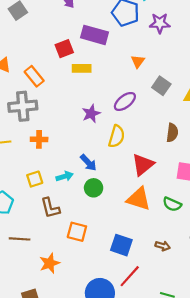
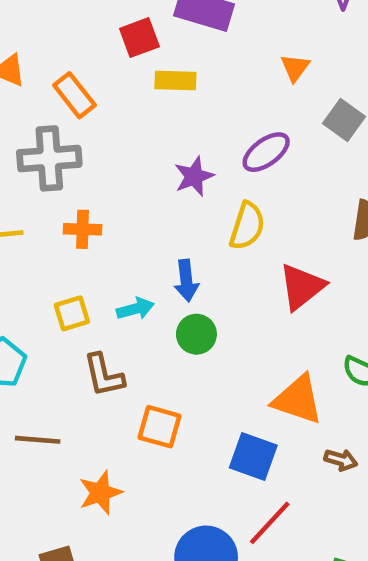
blue arrow: (88, 163) -> (186, 281), turned 36
orange triangle: (139, 199) -> (298, 400), moved

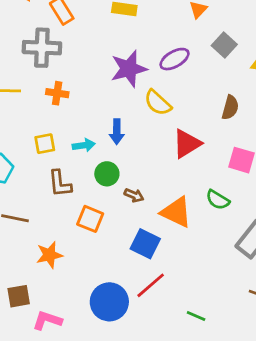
purple star: (194, 176) -> (129, 69), size x1.5
yellow semicircle: (247, 226) -> (158, 103), turned 108
green circle: (196, 334) -> (107, 174), moved
brown arrow: (341, 460) -> (134, 195), moved

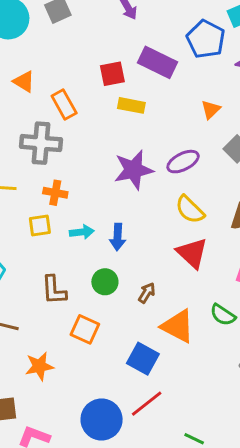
yellow semicircle: (158, 103) -> (190, 210), moved
yellow square: (45, 144) -> (40, 225), moved
red triangle: (187, 144) -> (192, 253), turned -48
cyan arrow: (84, 145) -> (82, 232), moved
brown arrow: (134, 195) -> (147, 293), moved, turned -84

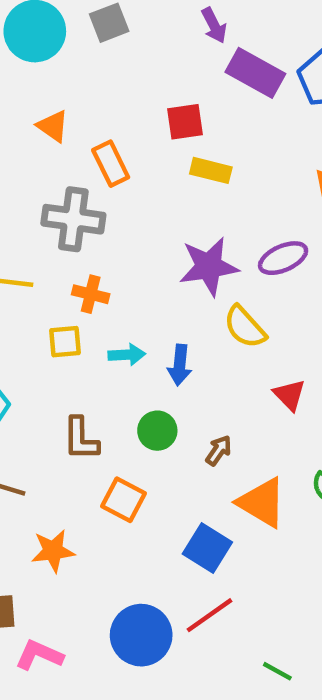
purple rectangle: (157, 62) -> (255, 73), moved
yellow semicircle: (190, 210) -> (245, 327), moved
red triangle: (192, 253) -> (289, 395), size x0.7

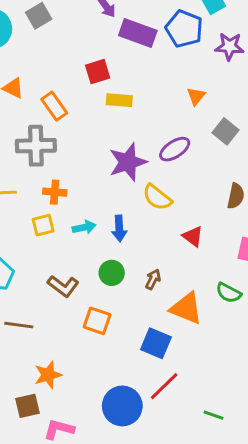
brown L-shape: (81, 439) -> (63, 286), turned -44
orange star: (53, 551) -> (48, 375), moved

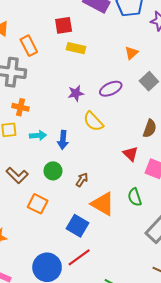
purple star: (128, 162) -> (76, 93), size x0.6
red triangle: (193, 236) -> (131, 154), moved
green semicircle: (229, 293) -> (135, 197), turned 36

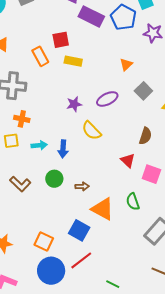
orange rectangle: (29, 46) -> (40, 56), moved
brown arrow: (82, 180) -> (82, 186), turned 56
orange square: (38, 204) -> (44, 241), moved

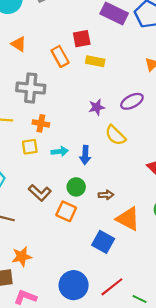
orange square: (44, 241) -> (66, 211), moved
red line: (81, 260) -> (112, 287), moved

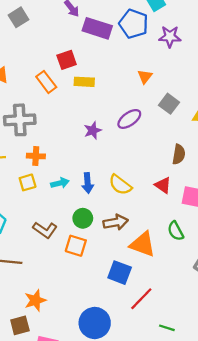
yellow semicircle: (115, 135) -> (120, 185), moved
brown arrow: (106, 195) -> (116, 222), size x1.5
red line: (112, 287) -> (141, 299), moved

